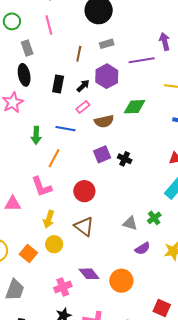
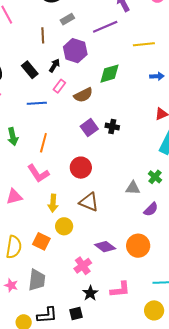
black rectangle: (58, 84) -> (30, 70), turned -36
blue line: (66, 129) -> (37, 103), moved
green arrow: (36, 135) -> (13, 137), moved

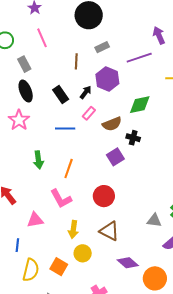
black cross: (112, 127) -> (133, 138), moved
purple diamond: (105, 247) -> (128, 263), moved

